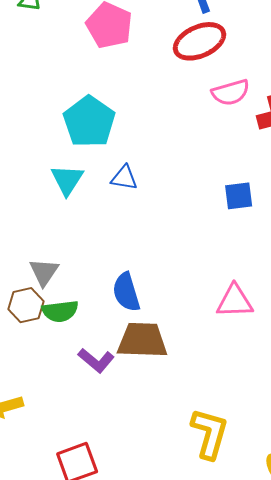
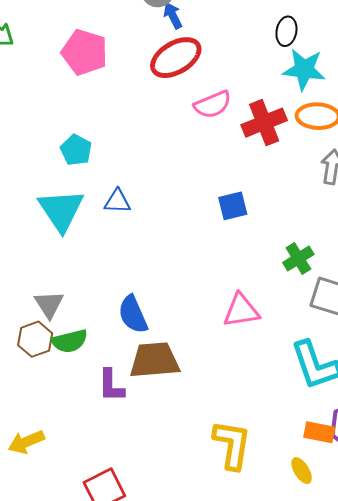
cyan pentagon: (89, 122) -> (76, 150), size x0.6
cyan triangle: (67, 180) -> (61, 210), size x1.4
purple L-shape: (96, 360) -> (111, 386), turned 57

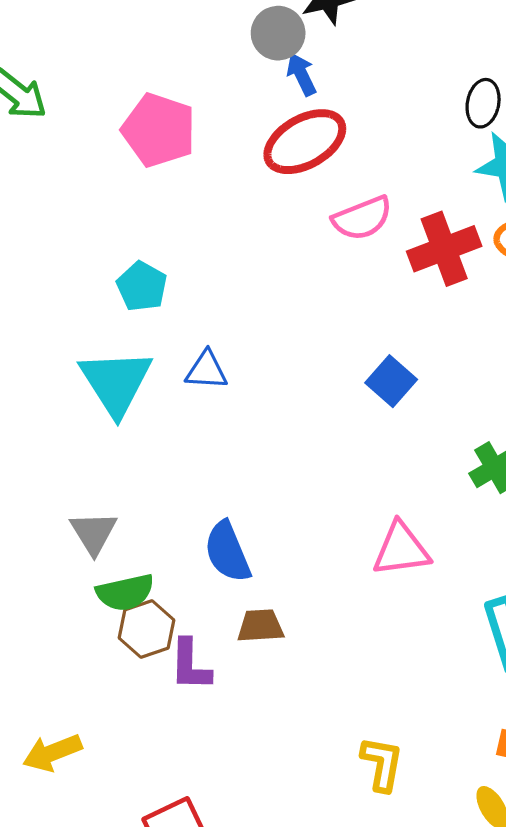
blue square: (233, 206) -> (391, 381), turned -36
brown hexagon: (35, 339) -> (146, 629), moved
brown trapezoid: (154, 360) -> (261, 626), size x0.6
yellow L-shape: (232, 445) -> (382, 764), size x0.7

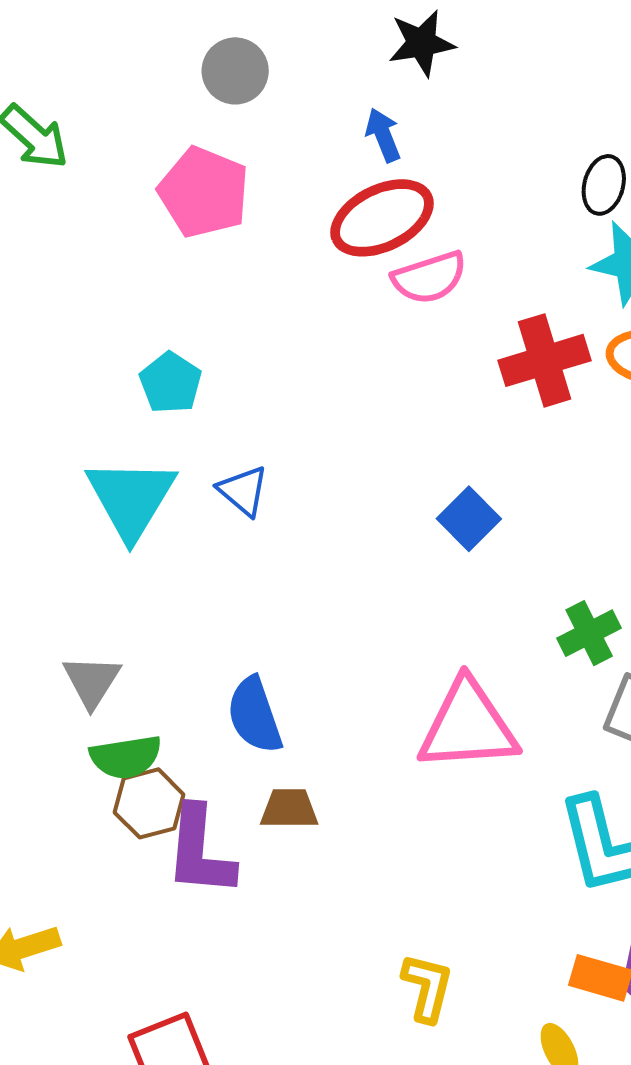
gray circle: (278, 33) -> (235, 71), moved
pink semicircle: (362, 218) -> (429, 277), moved
blue triangle: (206, 370) -> (243, 491), turned 33
pink triangle: (401, 549) -> (468, 726), size x1.4
purple L-shape: (190, 665) -> (200, 851), size x1.4

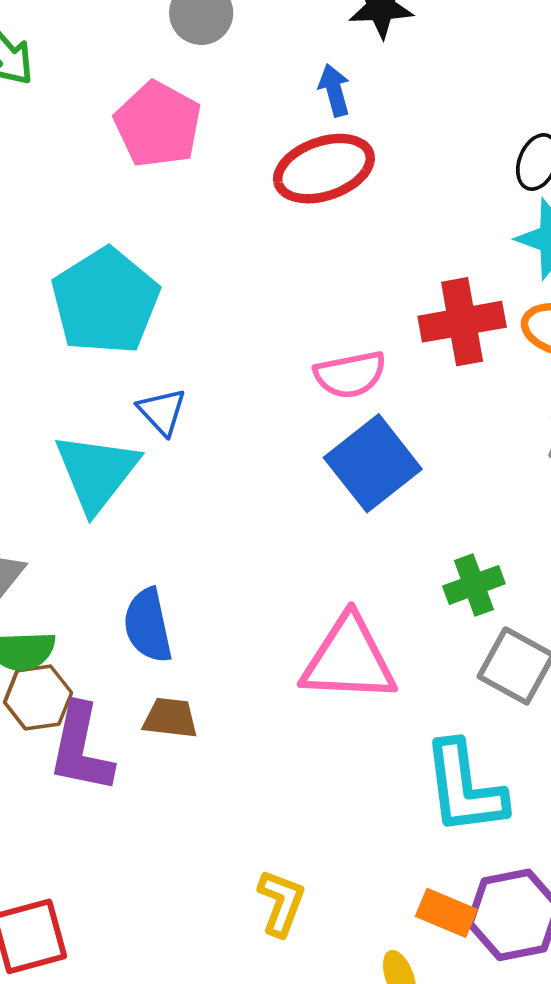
pink semicircle: (429, 277) -> (350, 375), moved
cyan pentagon: (171, 383) -> (105, 301), size x1.8
cyan triangle: (131, 498) -> (97, 472), moved
blue square: (469, 519) -> (373, 463), size x1.6

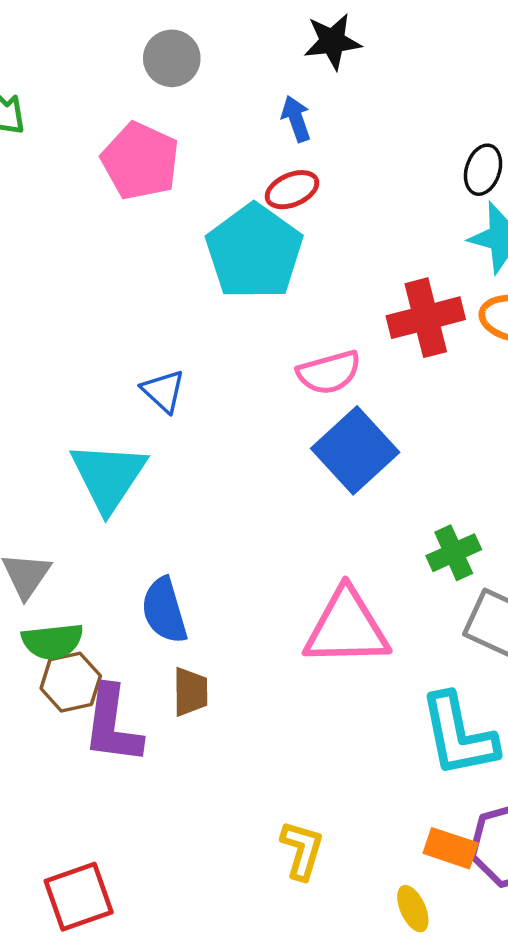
red ellipse: (324, 169) -> (292, 190), size x0.6
cyan pentagon: (105, 301) -> (254, 252), moved
blue triangle: (162, 412) -> (163, 391), moved
brown trapezoid: (170, 718) -> (190, 692), turned 87

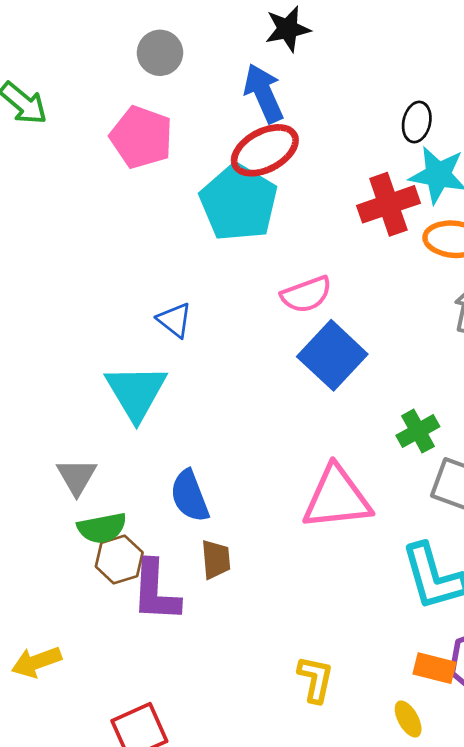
blue arrow: (296, 119) -> (264, 93), size x1.6
red ellipse: (292, 190) -> (265, 150), size x1.6
red cross: (426, 318) -> (388, 204), moved

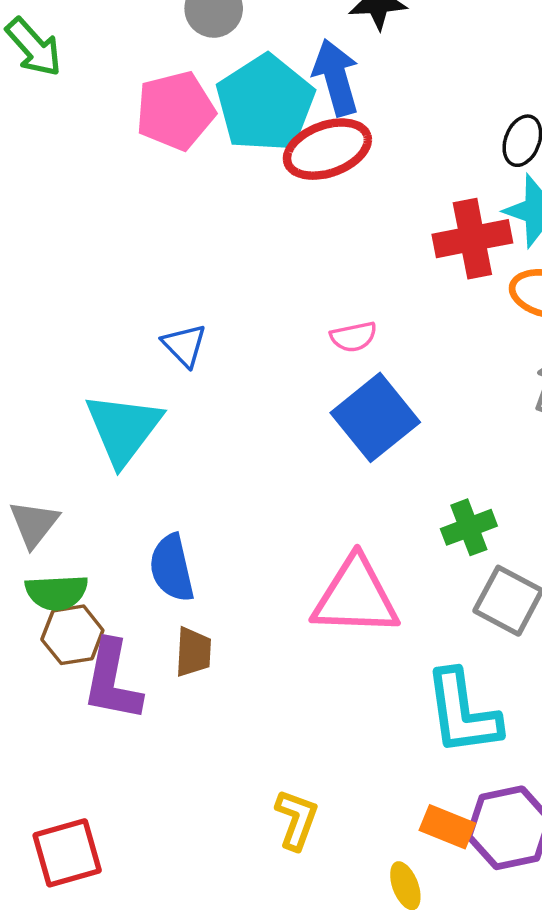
pink pentagon: (141, 137) -> (175, 111), turned 30
cyan pentagon: (239, 203) -> (265, 103), moved
pink semicircle: (306, 294) -> (354, 337), size x0.7

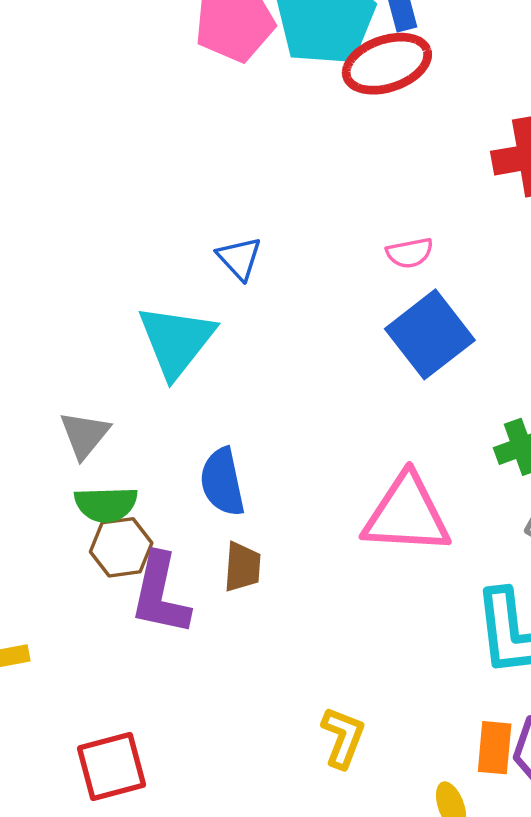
orange rectangle: (447, 827) -> (495, 748), turned 72

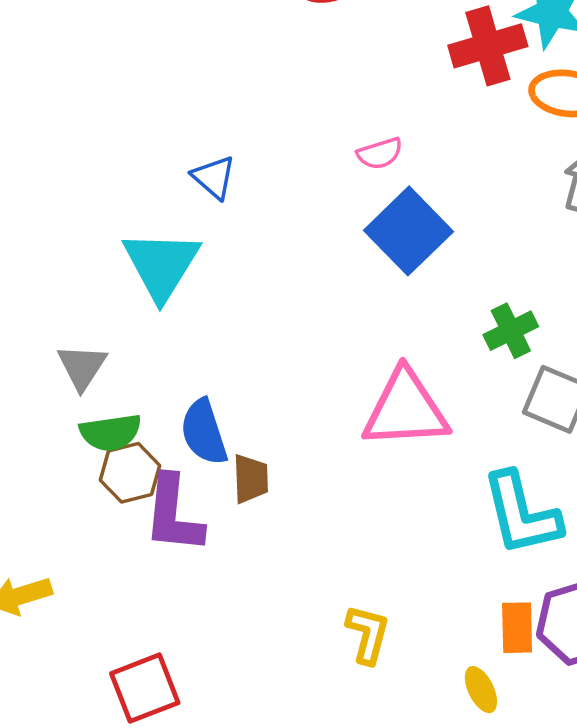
blue semicircle: (222, 482) -> (204, 432), moved

